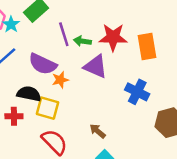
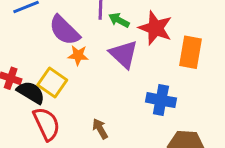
blue cross: (137, 92) -> (161, 100), turned -35
black semicircle: (29, 94) -> (31, 92), moved

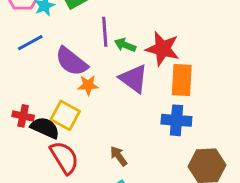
orange rectangle: (190, 52) -> (182, 80), moved

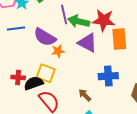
blue line: (30, 43) -> (16, 28), turned 30
green arrow: (125, 45) -> (79, 21), size x1.5
blue cross: (176, 120) -> (108, 76), moved
black semicircle: (45, 128) -> (34, 83), turned -36

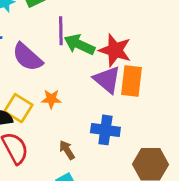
purple triangle: (87, 43) -> (107, 80), moved
orange star: (58, 51) -> (51, 99), moved

